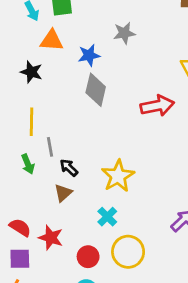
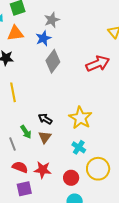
gray star: (124, 33) -> (52, 20), moved
gray diamond: (96, 90) -> (53, 61), turned 35
gray line: (50, 147) -> (13, 144), moved
green arrow: (28, 164) -> (26, 132), moved

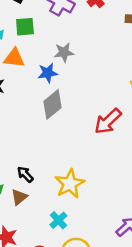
red arrow: (98, 64) -> (108, 121), turned 145

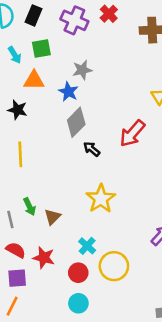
blue star: (48, 73) -> (68, 92), turned -30
black arrow: (25, 174) -> (92, 149), moved
cyan cross: (58, 220) -> (87, 246), moved

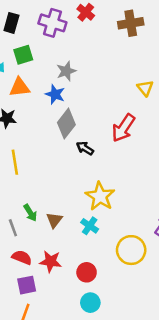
cyan cross: (87, 246) -> (90, 226), moved
yellow circle: (114, 266) -> (131, 250), moved

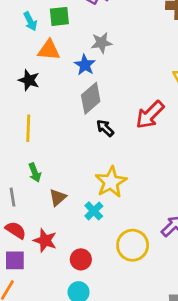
green arrow: (30, 213) -> (35, 173), moved

